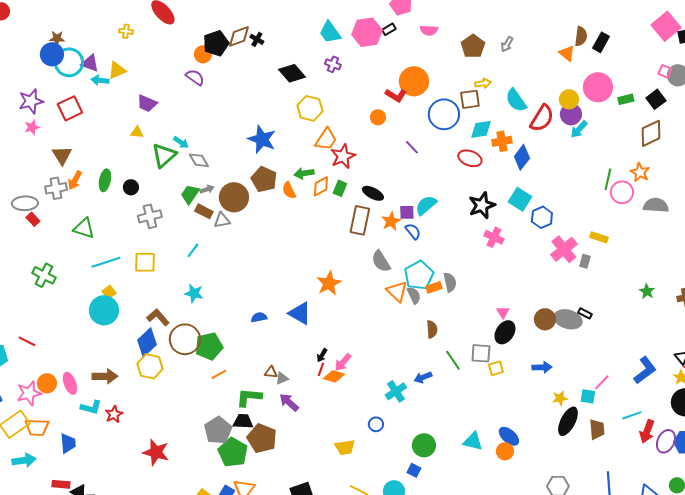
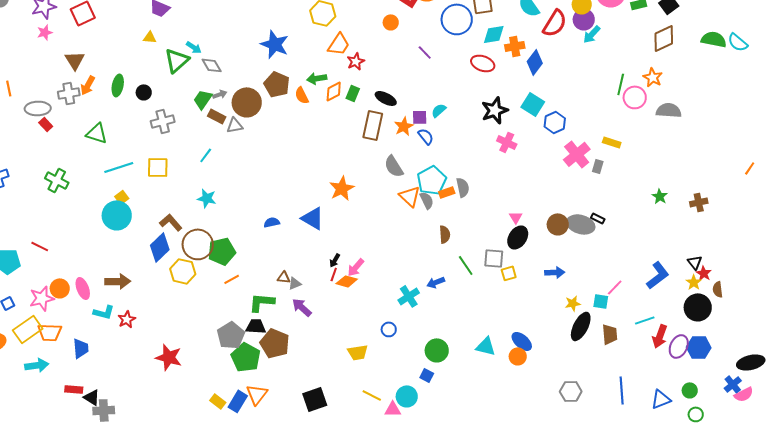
red star: (343, 156) -> (356, 61), size x0.7
cyan semicircle: (426, 205) -> (439, 110), size x0.7
yellow hexagon: (150, 366) -> (183, 271), moved

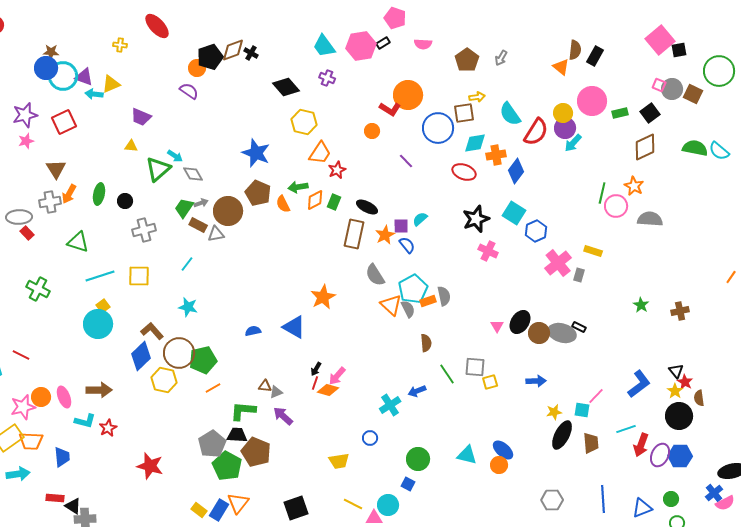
black ellipse: (518, 237) -> (520, 322), moved

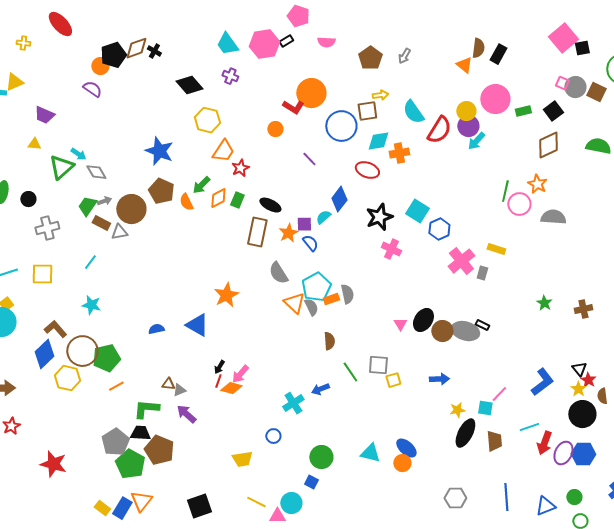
blue diamond: (516, 171) -> (339, 199), moved
green arrow: (298, 187) -> (201, 185), turned -36

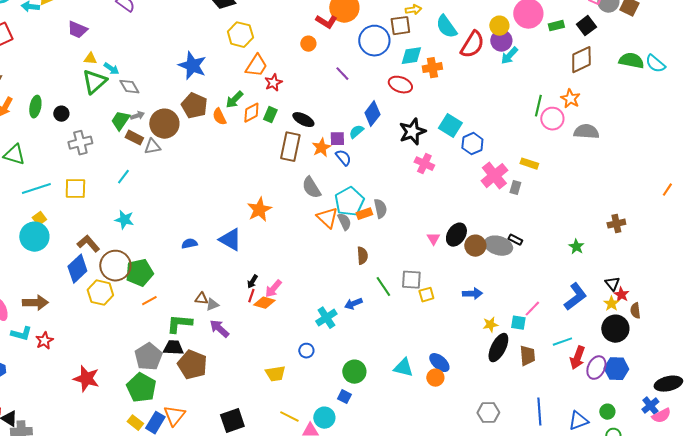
yellow triangle: (34, 144) -> (90, 59), moved
green star: (544, 303) -> (576, 247), moved
green pentagon: (130, 464) -> (141, 388), moved

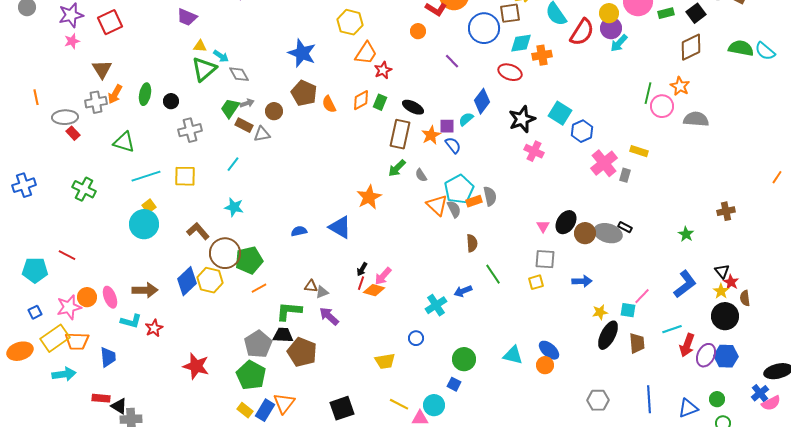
green arrow: (234, 100) -> (397, 168), moved
brown circle: (164, 124) -> (274, 111), size x0.6
gray semicircle: (311, 188) -> (421, 175), size x0.6
blue diamond: (77, 269) -> (187, 281), moved
gray square: (411, 280) -> (545, 259), moved

